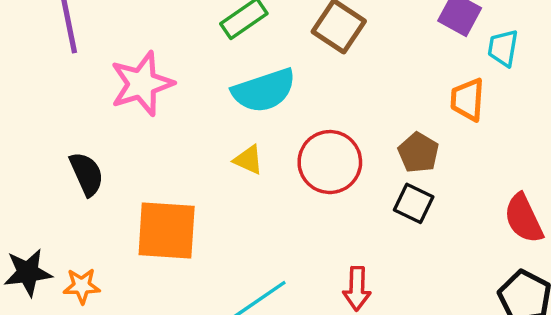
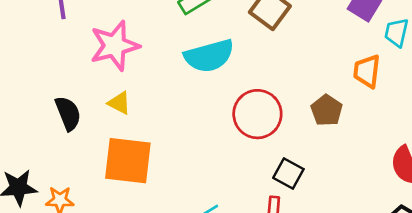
yellow triangle: (248, 160) -> (119, 103), moved
black square: (414, 203) -> (288, 174), moved

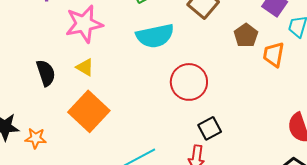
brown pentagon: (327, 110) -> (246, 35), moved
orange square: (128, 161) -> (89, 111), turned 33
black square: (288, 174) -> (210, 128), turned 30

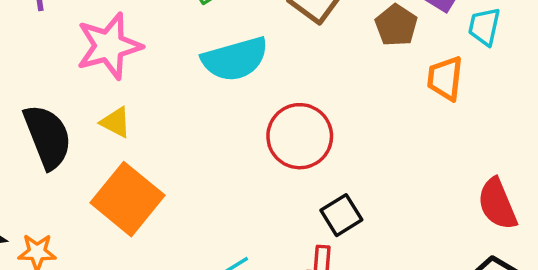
brown pentagon: (246, 35) -> (396, 25), moved
black semicircle: (46, 73) -> (48, 137), size x1.4

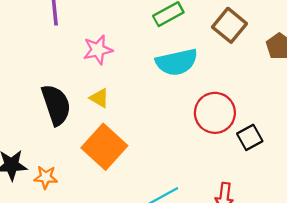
pink star: (109, 46) -> (98, 50), size x0.7
black square: (341, 215) -> (250, 137), moved

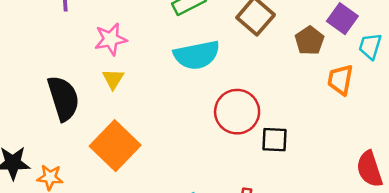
yellow triangle: (99, 98) -> (113, 79), moved, turned 30
black square: (250, 137) -> (275, 140), turned 30

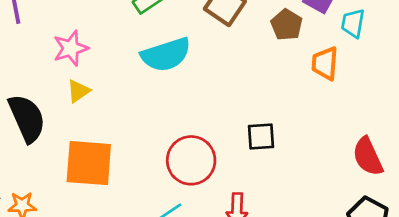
yellow triangle: (113, 79) -> (78, 91), turned 30
red circle: (237, 112) -> (191, 160), moved
orange square: (115, 146) -> (89, 163), turned -33

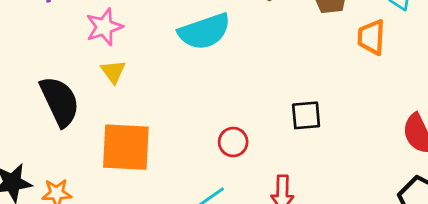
yellow triangle: (78, 91) -> (113, 72), turned -30
red circle: (191, 160) -> (233, 142), size x0.6

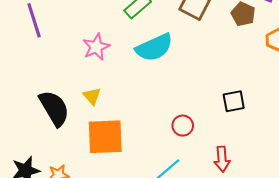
pink star: (104, 27) -> (96, 47), moved
yellow triangle: (113, 72) -> (92, 96), moved

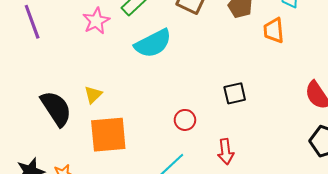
pink star: (96, 47) -> (96, 21), moved
yellow triangle: (92, 96) -> (93, 95), turned 30

